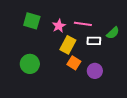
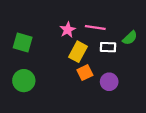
green square: (32, 21) -> (23, 43), moved
orange square: (74, 63) -> (85, 73), turned 32
green circle: (30, 64) -> (24, 81), moved

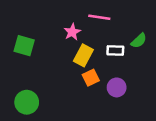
pink line: (95, 28) -> (99, 17), moved
green circle: (24, 81) -> (27, 102), moved

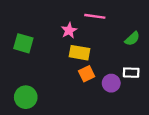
white rectangle: (115, 50) -> (131, 73), moved
yellow rectangle: (83, 55) -> (80, 53), turned 72

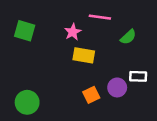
green semicircle: (132, 39) -> (128, 37), moved
green square: (23, 43) -> (25, 31), moved
orange square: (87, 74) -> (91, 95), moved

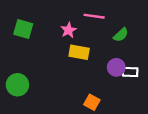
purple circle: (117, 87) -> (116, 67), moved
orange square: (91, 95) -> (92, 102), moved, turned -35
green circle: (27, 102) -> (17, 85), moved

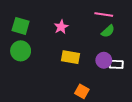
pink line: (94, 16) -> (104, 14), moved
yellow rectangle: (79, 52) -> (71, 57), moved
green circle: (17, 85) -> (21, 51), moved

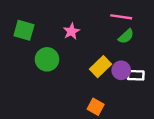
green circle: (21, 51) -> (47, 59), moved
yellow rectangle: (71, 57) -> (101, 67), moved, turned -54

